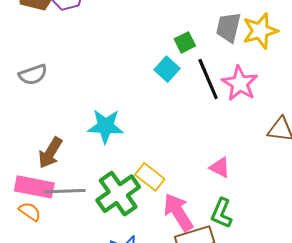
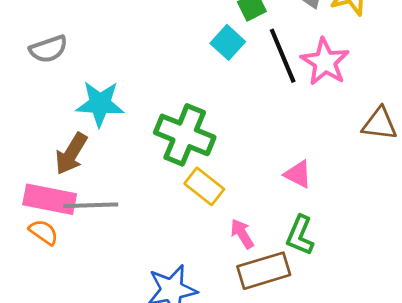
cyan star: (105, 126) -> (100, 104), moved
green cross: (118, 194) -> (185, 135), moved, turned -33
pink arrow: (178, 212) -> (242, 234), size x0.6

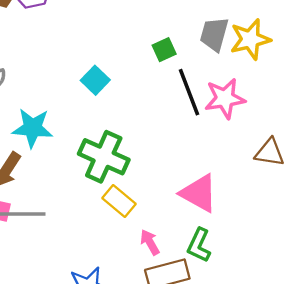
cyan square: (228, 42) -> (95, 80), moved
pink star: (325, 62) -> (225, 98), turned 30
pink triangle: (298, 174) -> (199, 193), size x1.6

